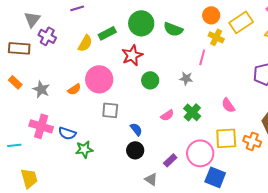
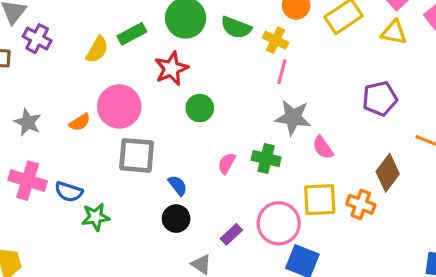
yellow cross: (216, 37) -> (276, 40), moved
gray star: (186, 78) -> (293, 118), moved, size x1.6
gray square: (110, 110) -> (137, 155), size x1.4
green cross: (192, 112) -> (266, 159), turned -30
pink semicircle: (167, 115) -> (227, 163), turned 152

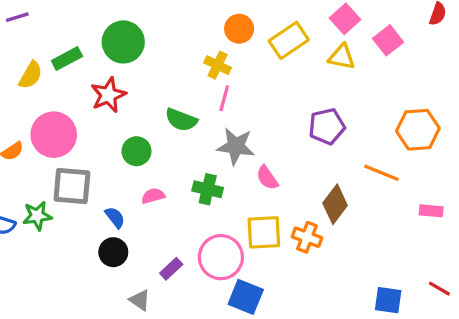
green semicircle: (236, 28) -> (181, 120), moved
green circle: (200, 108) -> (136, 151), moved
pink semicircle: (227, 163) -> (153, 196), moved, turned 45
green star: (96, 217) -> (37, 216), moved

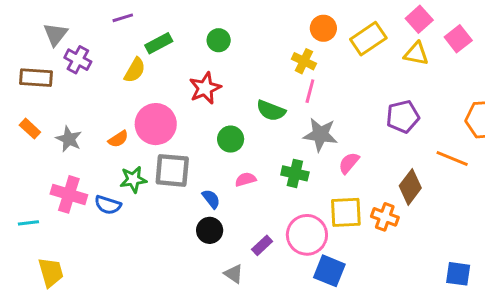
green circle: (123, 42) -> (219, 40), size x0.6
green rectangle: (67, 59) -> (159, 43), moved
pink semicircle: (267, 178) -> (349, 163), turned 75
green star: (37, 216) -> (133, 179), moved

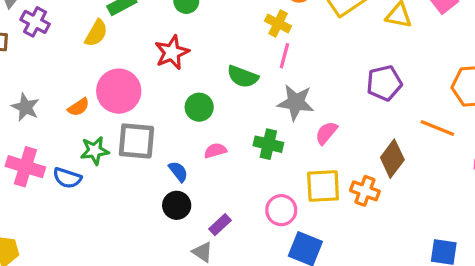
pink circle: (307, 235) -> (281, 210), size x0.7
purple rectangle: (262, 245) -> (220, 225), moved

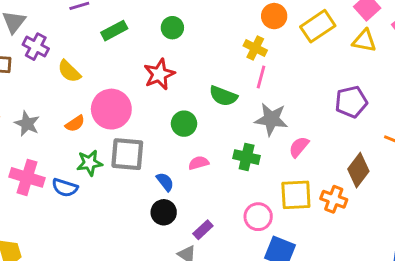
yellow semicircle: (96, 33) -> (69, 71), moved, turned 105

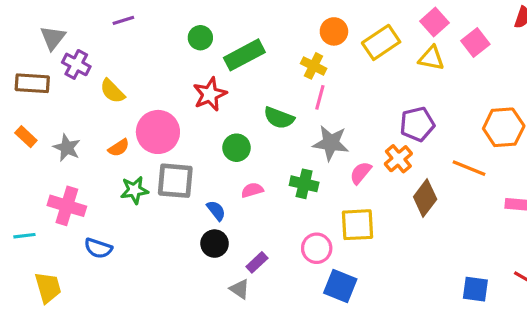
green circle: (172, 28) -> (200, 38), moved
green rectangle: (114, 31) -> (244, 55), moved, size x1.4
blue semicircle: (65, 188) -> (98, 248), moved
orange cross: (334, 199) -> (398, 159), moved, turned 30

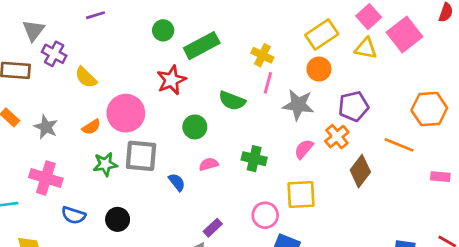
orange circle: (334, 31) -> (319, 69), moved
pink square: (475, 42) -> (404, 35), size x1.4
gray star: (331, 143) -> (298, 105), moved
black circle: (215, 244) -> (118, 219), moved

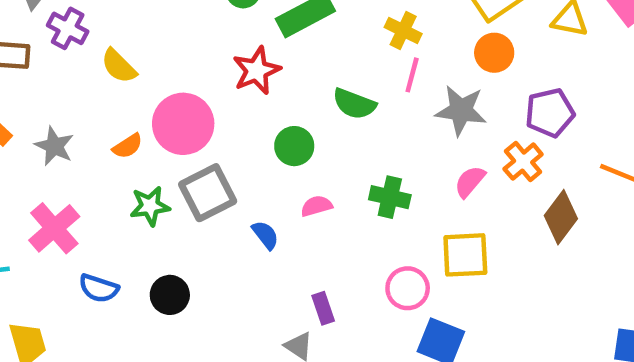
gray square: (141, 156) -> (208, 193), turned -32
pink cross: (46, 178) -> (54, 228), turned 32
purple rectangle: (213, 228) -> (323, 308), turned -66

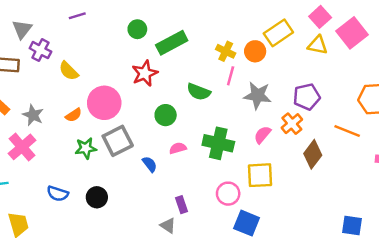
orange circle: (494, 53) -> (255, 51), moved
green cross: (390, 197) -> (218, 143), size x1.4
pink cross: (54, 228) -> (22, 147), moved

